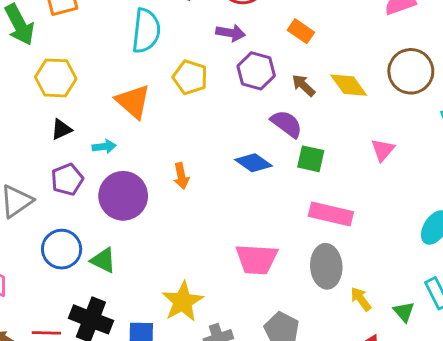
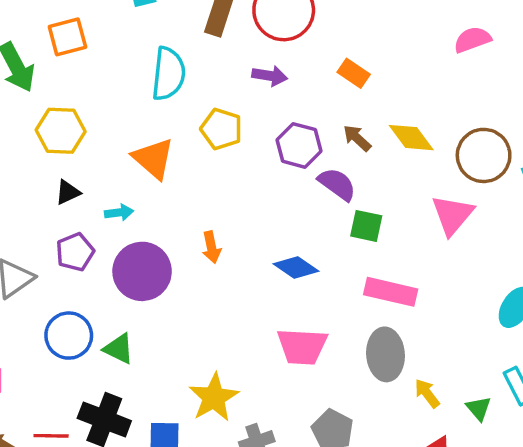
purple hexagon: (256, 71) -> (299, 145), moved
brown circle: (411, 71) -> (484, 155), moved
pink triangle: (383, 150) -> (452, 215), size x1.5
blue diamond: (254, 163) -> (296, 267), moved

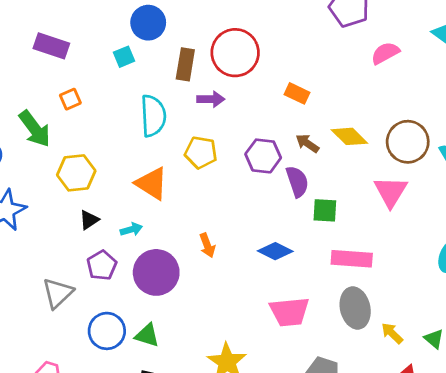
orange square: (67, 37) -> (70, 99), size x0.7
purple arrow: (270, 76) -> (211, 99), moved
purple semicircle: (337, 184) -> (297, 181), turned 44

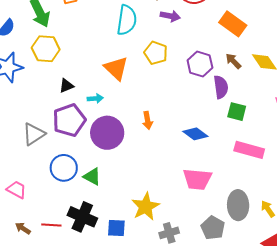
orange rectangle: (297, 93) -> (233, 24), size x1.5
yellow hexagon: (76, 173) -> (46, 49), moved
purple pentagon: (102, 265) -> (69, 120), size x1.5
gray ellipse: (355, 308) -> (238, 205), moved

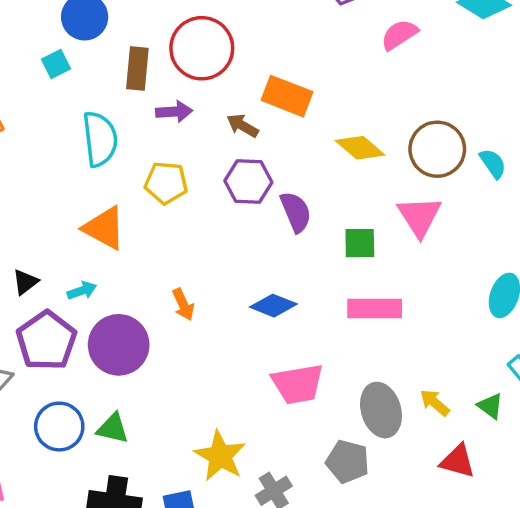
brown arrow: (233, 61) -> (243, 126), moved
green square: (237, 112) -> (360, 243), moved

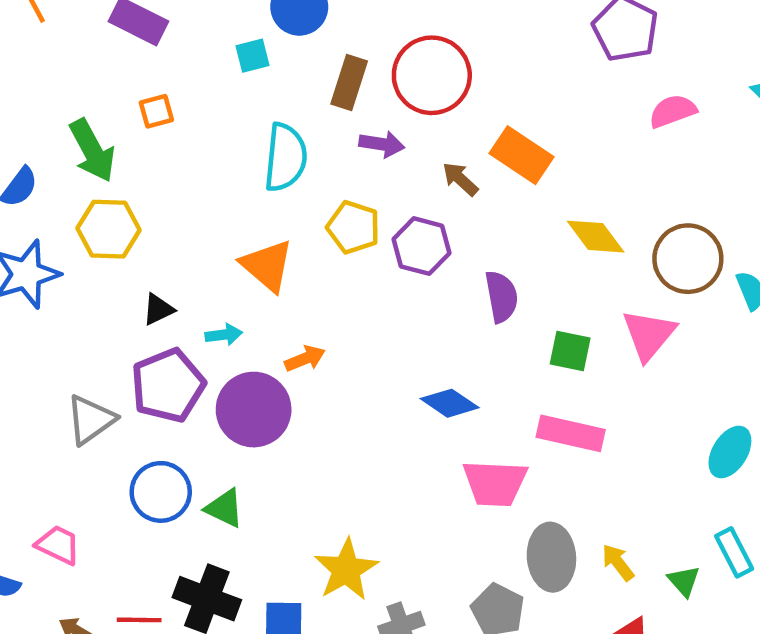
purple hexagon: (248, 181) -> (422, 246), moved
orange arrow: (183, 304) -> (305, 359), moved, turned -100
pink trapezoid: (298, 384) -> (495, 483), moved

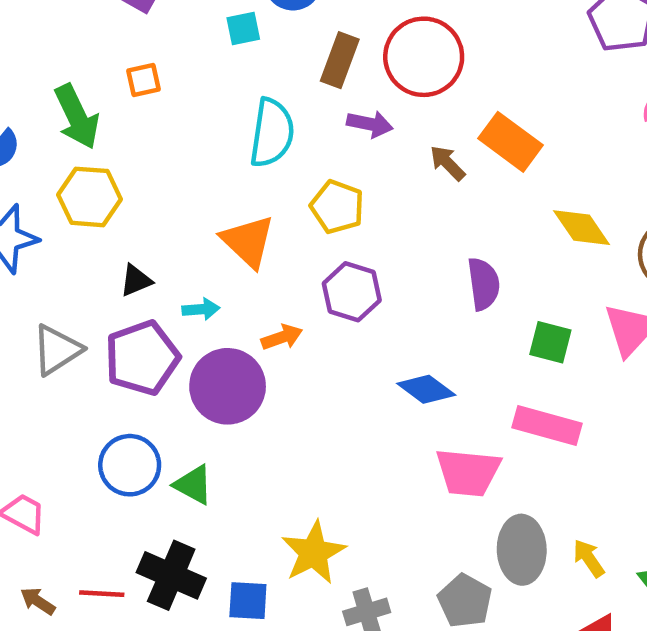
purple hexagon: (422, 246) -> (352, 292), moved
gray triangle: (91, 420) -> (57, 350), moved

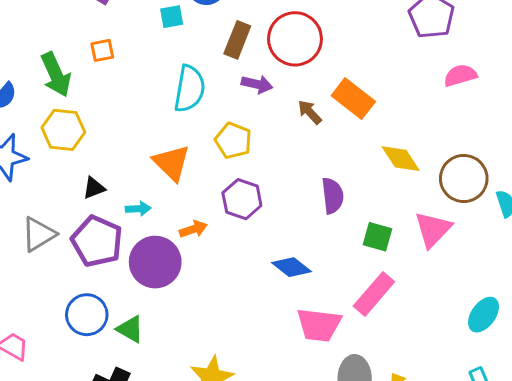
purple pentagon: (142, 358) -> (97, 241), turned -30
pink rectangle: (547, 426) -> (374, 294), turned -66

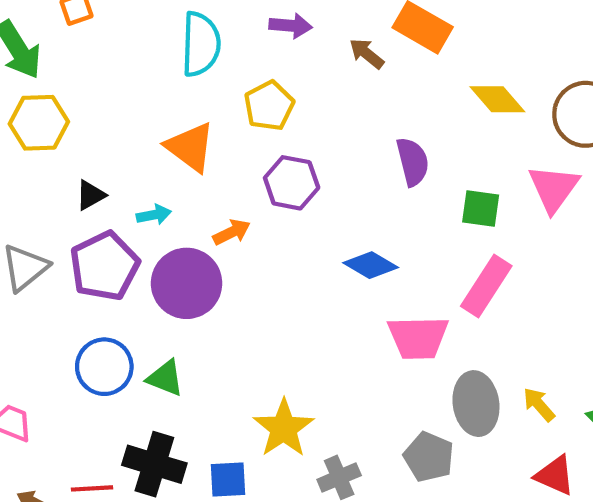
yellow pentagon: (233, 141) -> (269, 106), turned 30
purple pentagon: (97, 241) -> (104, 266), turned 30

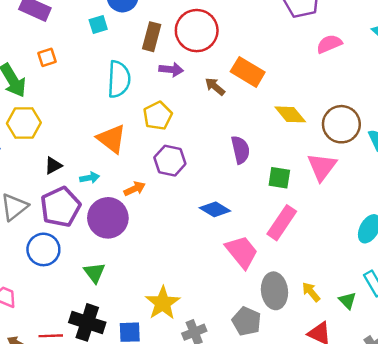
pink trapezoid: (418, 338) -> (242, 252), turned -129
blue circle: (104, 367) -> (43, 249), moved
green triangle: (165, 378) -> (95, 273), turned 30

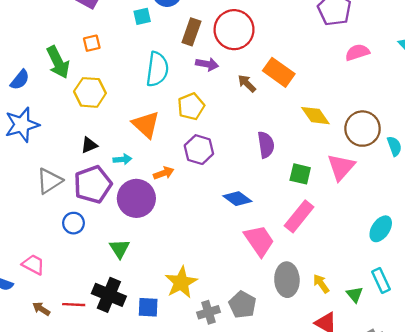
yellow hexagon: (24, 123) -> (90, 92), moved
blue circle: (43, 249) -> (73, 223), size x0.7
gray pentagon: (247, 321) -> (242, 305), moved

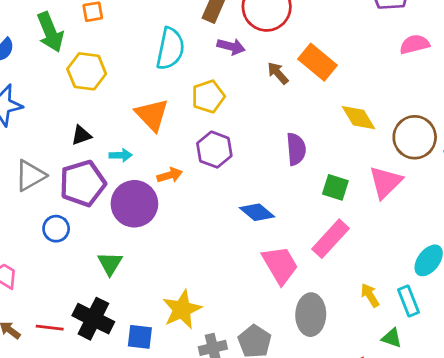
cyan rectangle: (381, 280) -> (408, 301), moved
yellow arrow: (321, 284) -> (370, 295), moved
green triangle: (355, 294) -> (392, 338), turned -36

